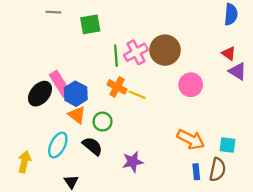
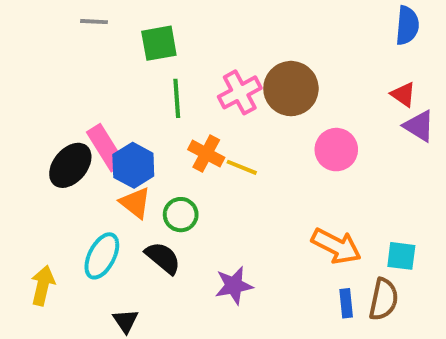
green line: (116, 56) -> (177, 98), moved

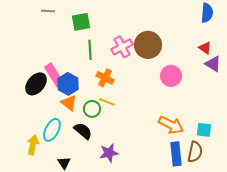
yellow line: (242, 167) -> (107, 102), moved
yellow arrow: (43, 286) -> (33, 145), moved
purple star: (234, 286) -> (109, 153), moved
blue rectangle: (346, 303) -> (176, 154), size x1.6

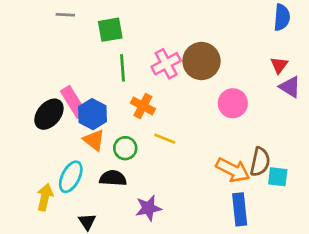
red triangle: (205, 48) -> (279, 65), turned 32
yellow line: (107, 102) -> (165, 139), moved
black semicircle: (83, 131) -> (113, 178), turned -36
brown semicircle: (195, 152) -> (260, 162), moved

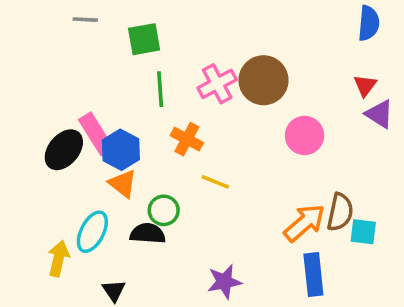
green circle: (125, 148) -> (164, 210), moved
orange arrow: (233, 170) -> (305, 223), turned -68
purple star: (148, 208) -> (224, 282), moved

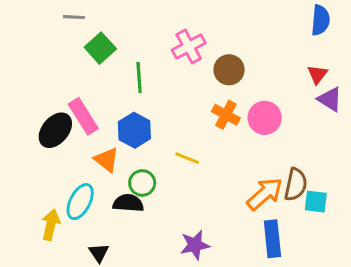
green square: (144, 39) -> (100, 48), moved, turned -32
brown circle: (264, 80) -> (229, 70), size x0.7
pink cross: (217, 84) -> (189, 46), moved
orange cross: (187, 139) -> (226, 115), moved
blue hexagon: (121, 150) -> (134, 130), moved

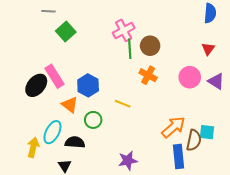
green line: (139, 78) -> (130, 49), moved
purple triangle: (330, 99) -> (216, 81), moved
pink circle: (265, 118) -> (190, 77), moved
brown semicircle: (296, 184) -> (194, 140), moved
black semicircle: (128, 203) -> (75, 142), moved

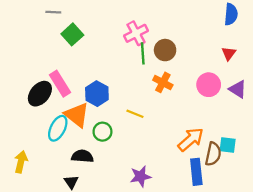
orange triangle: (70, 105) -> (77, 115), size x1.4
cyan ellipse: (52, 132) -> (58, 128), moved
yellow arrow: (33, 147) -> (21, 162), moved

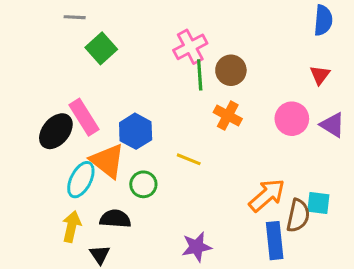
yellow arrow: (21, 162) -> (72, 227), moved

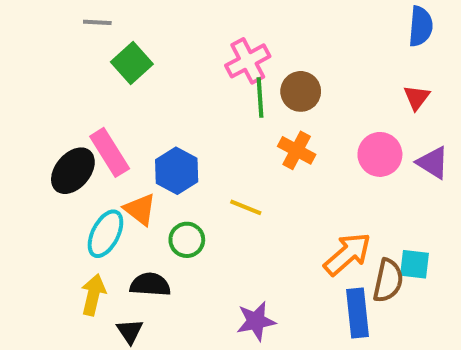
orange triangle: (107, 161) -> (140, 209), size x0.7

